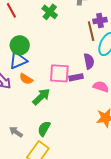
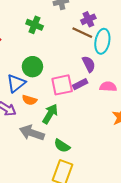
brown line: (91, 31) -> (82, 33), turned -36
green circle: (20, 45) -> (32, 67), moved
green semicircle: (44, 129) -> (62, 146), turned -70
gray arrow: (16, 132) -> (32, 133), moved, size x1.6

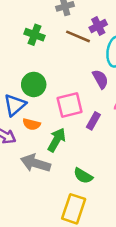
brown line: (82, 33) -> (78, 36), moved
purple rectangle: (80, 84) -> (93, 121), moved, turned -32
green semicircle: (62, 146) -> (83, 176), moved

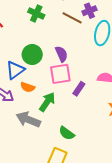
purple semicircle: (100, 79) -> (61, 54), moved

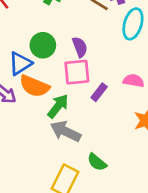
orange semicircle: (28, 87) -> (34, 86), size x1.6
gray arrow: (28, 120) -> (66, 131), moved
green semicircle: (67, 133) -> (97, 162), moved

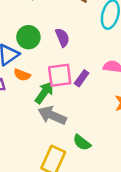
pink square: (77, 72) -> (60, 75), moved
orange semicircle: (34, 86) -> (22, 75), size x0.6

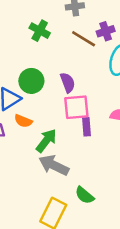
pink square: (60, 75) -> (76, 107), moved
purple rectangle: (82, 78) -> (87, 127), turned -42

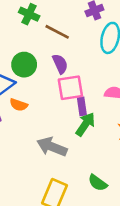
brown line: (84, 39) -> (57, 32), moved
green arrow: (46, 141) -> (85, 124), moved
green semicircle: (85, 195) -> (98, 183), moved

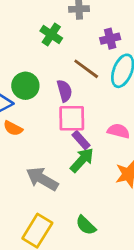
green cross: (29, 14) -> (51, 35), moved
brown line: (57, 32) -> (86, 69), moved
purple rectangle: (82, 106) -> (81, 140), turned -42

